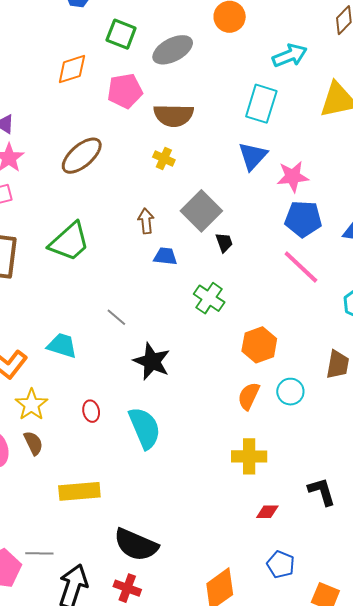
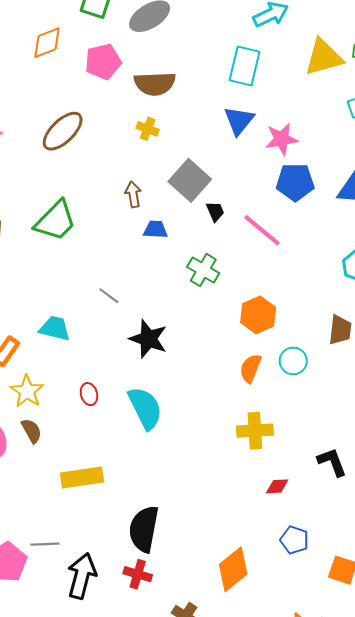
pink line: (301, 267) -> (262, 230), moved
black semicircle: (136, 545) -> (144, 529), turned 81

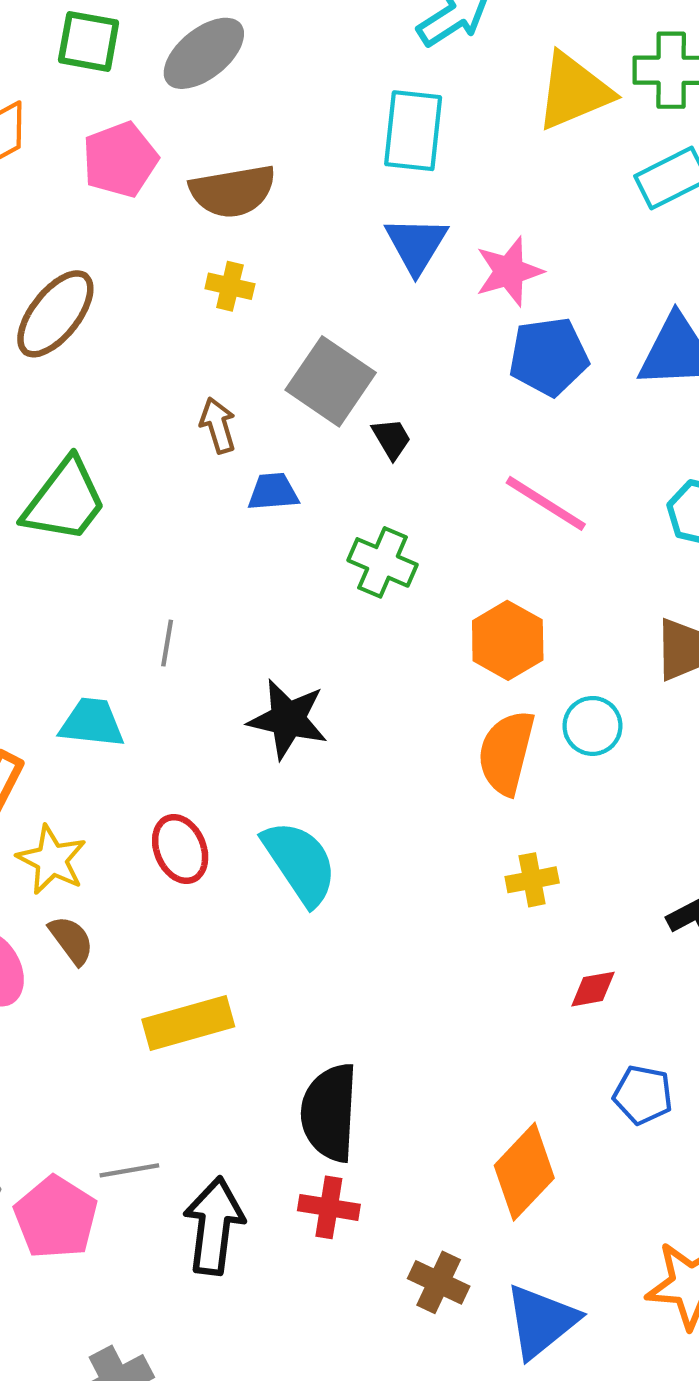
pink line: (262, 230) -> (546, 503), moved
gray line: (109, 296) -> (167, 643), moved, turned 70
orange semicircle: (250, 368) -> (506, 753), size x1.4
red ellipse: (89, 394) -> (180, 849), size x1.4
yellow cross: (255, 431) -> (532, 880), size x0.7

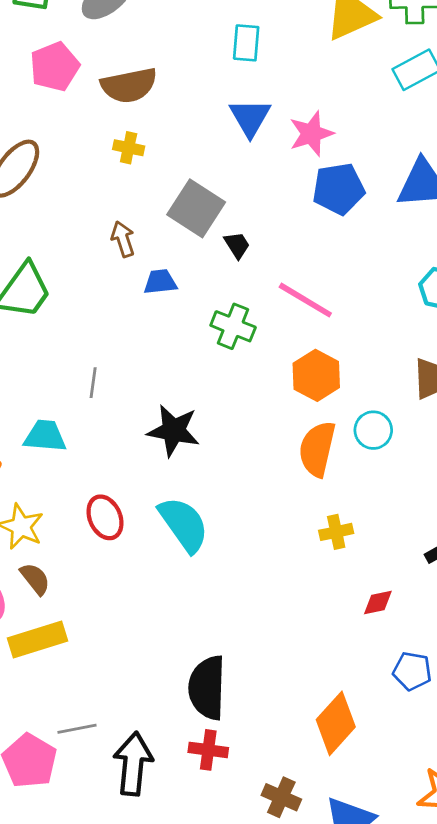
cyan rectangle: (413, 131) -> (246, 43), size x0.7
pink line: (546, 503) -> (305, 300), moved
yellow rectangle: (188, 1023) -> (37, 639), moved

